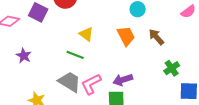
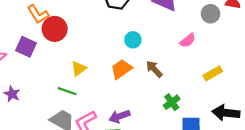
yellow triangle: (86, 34) -> (79, 69), turned 49
orange trapezoid: (126, 36) -> (121, 69), turned -95

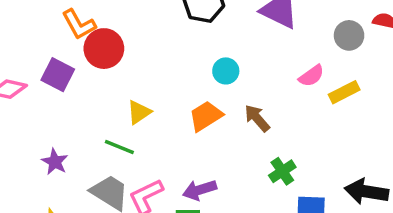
yellow rectangle: (213, 73) -> (344, 92), moved
purple star: (12, 94) -> (55, 162), moved

